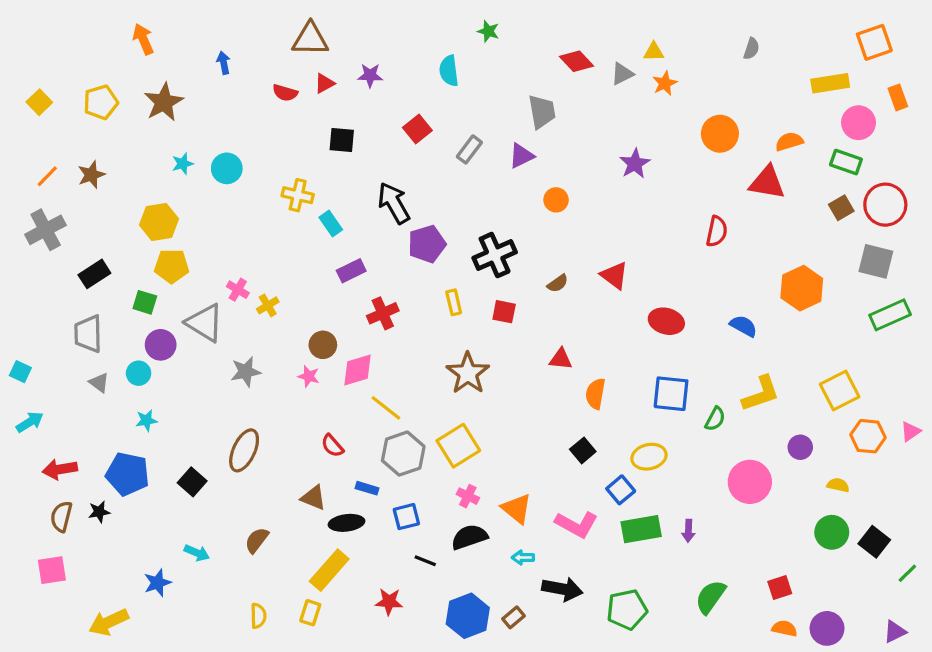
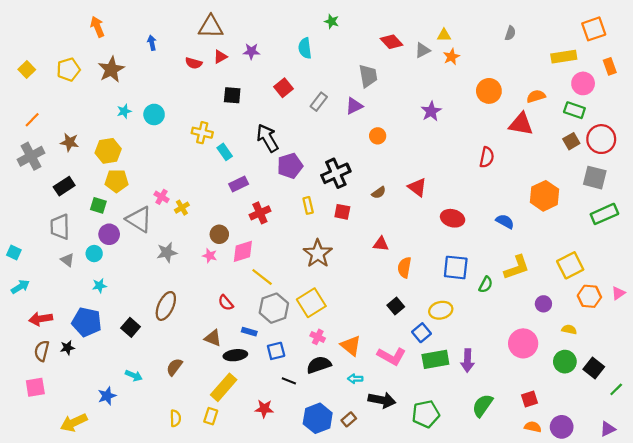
brown star: (91, 175) -> (70, 142), moved, turned 30
pink circle: (750, 482) -> (523, 343), moved
purple arrow: (688, 531) -> (468, 361), size x1.5

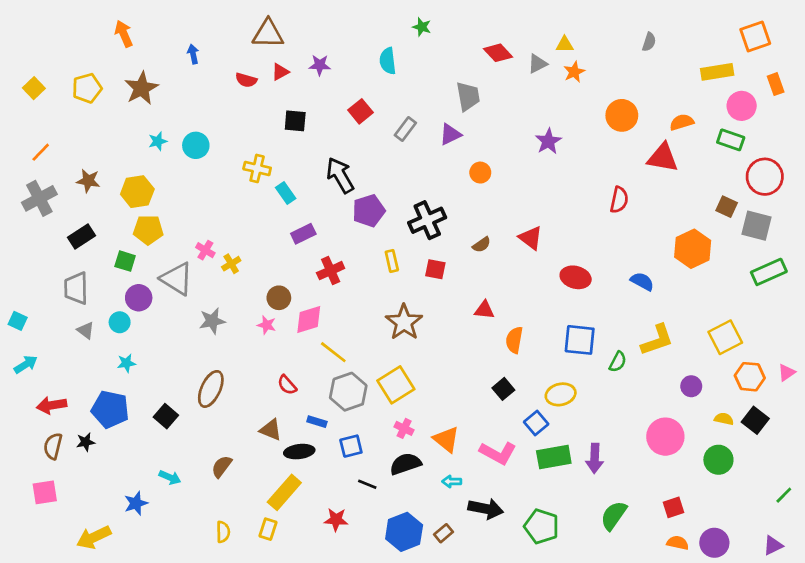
brown square: (571, 141) -> (727, 207), moved, turned -35
black square: (594, 368) -> (755, 420), moved
green pentagon: (426, 414) -> (542, 526), turned 30

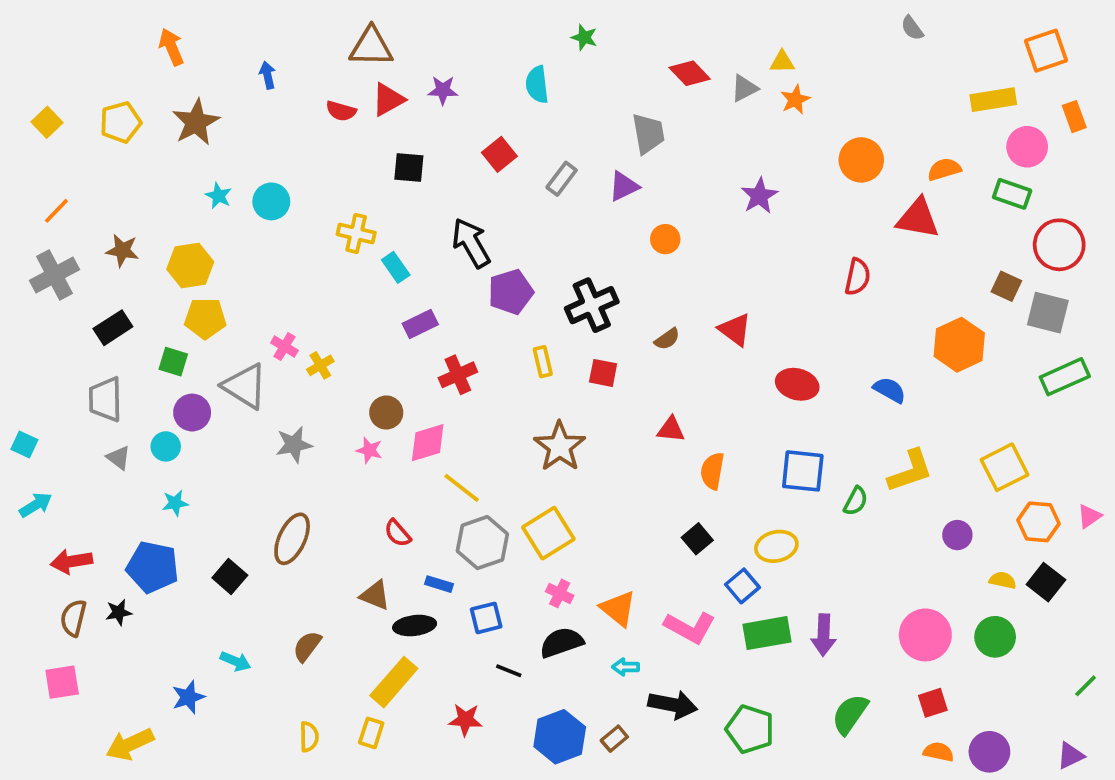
gray semicircle: (649, 42) -> (912, 28), moved, turned 126
red triangle: (280, 72) -> (388, 100), size x1.4
cyan star: (158, 141) -> (219, 196), turned -30
pink circle: (665, 437) -> (925, 635), moved

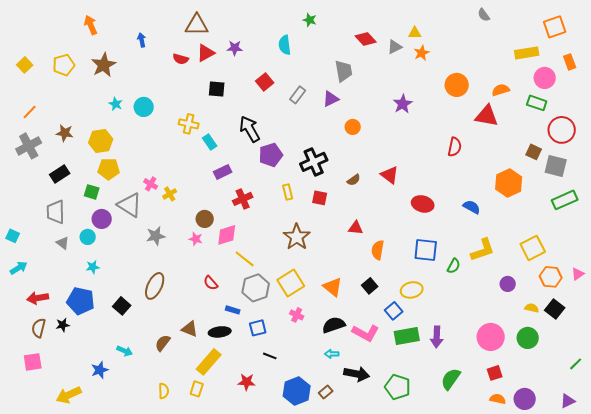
brown triangle: (375, 595) -> (190, 329), moved
orange triangle: (618, 609) -> (333, 287), moved
black semicircle: (562, 642) -> (334, 325), moved

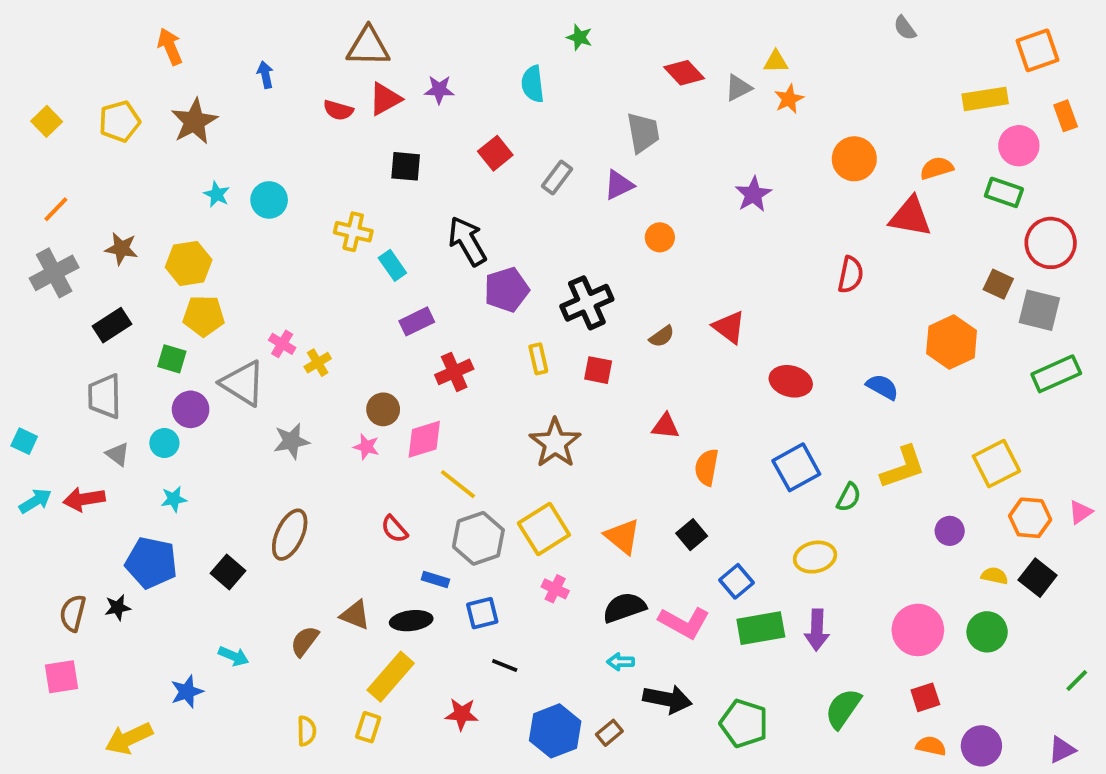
blue square: (426, 250) -> (796, 467), turned -35
yellow ellipse: (412, 290) -> (815, 557), moved
red arrow: (38, 298) -> (84, 499), moved

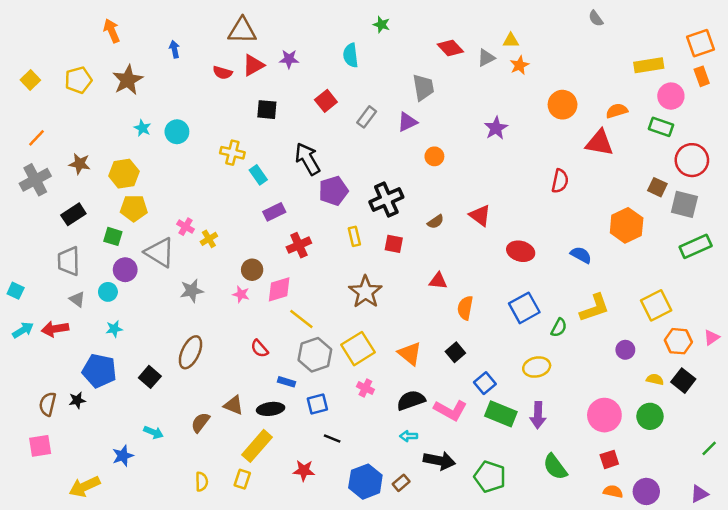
orange square: (1038, 50) -> (700, 43), moved
green rectangle: (761, 628) -> (501, 414), turned 32
green semicircle: (843, 708) -> (555, 467), turned -72

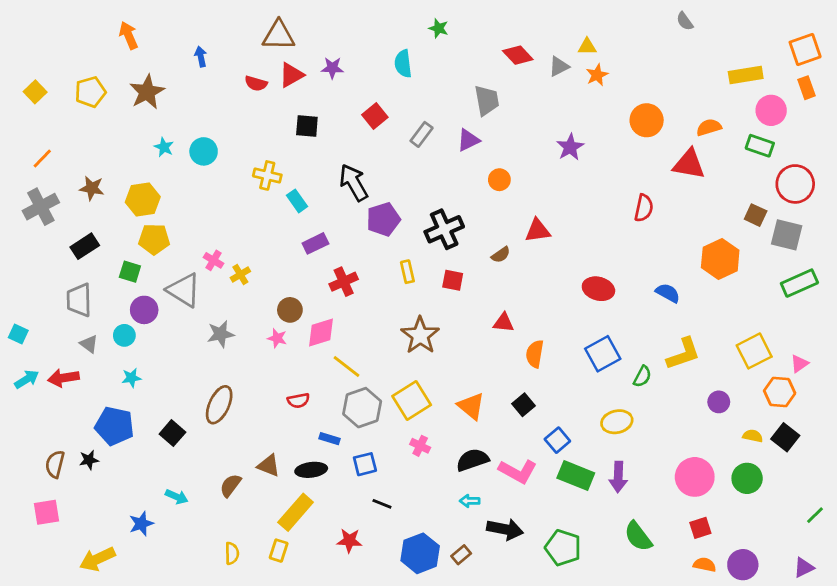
red triangle: (480, 216) -> (538, 231), moved, turned -45
pink triangle: (712, 337) -> (799, 364), moved
red semicircle: (259, 349) -> (298, 400), turned -60

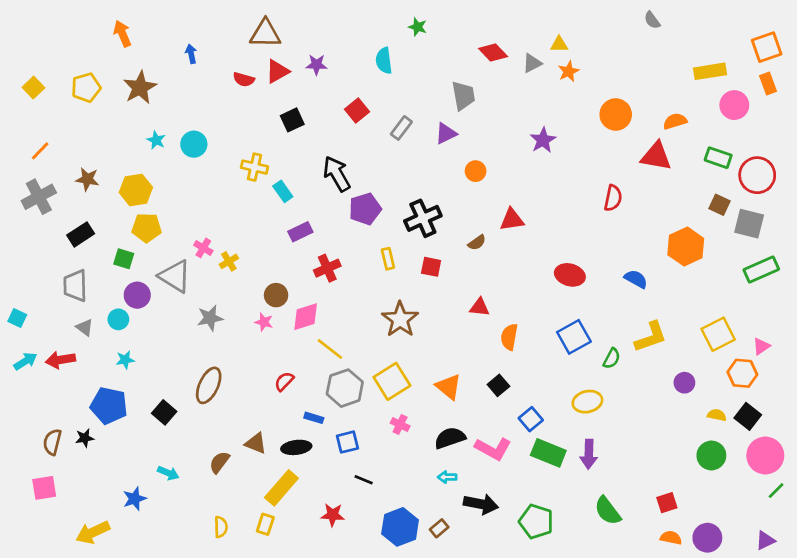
black square: (307, 126) -> (292, 120), turned -30
green rectangle: (760, 146) -> (718, 158), moved
red semicircle: (298, 400) -> (284, 381), turned 145
pink circle: (695, 477) -> (765, 455), moved

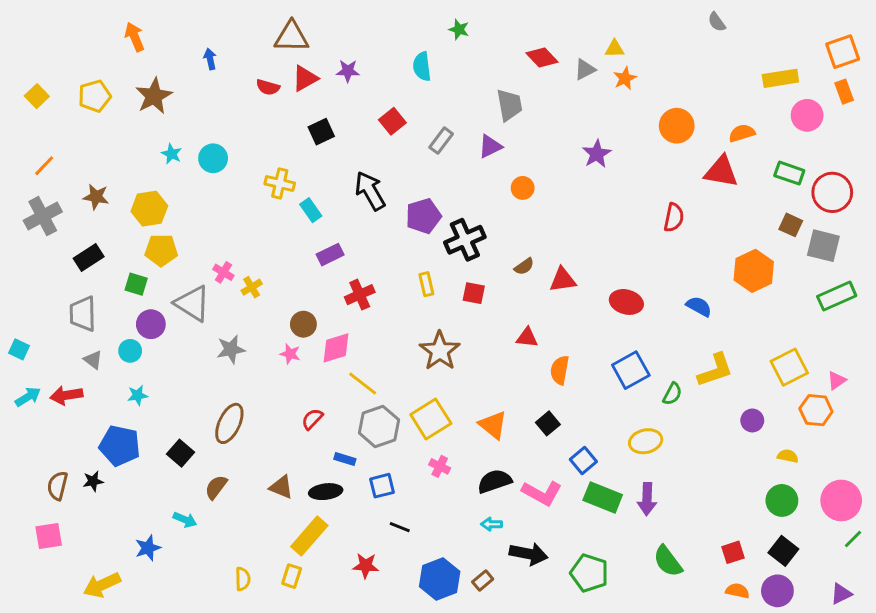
purple pentagon: (365, 209) -> (423, 216), moved
red triangle: (512, 220) -> (563, 280), moved
black square: (748, 416) -> (783, 551), moved
brown semicircle: (219, 462) -> (216, 487), moved

